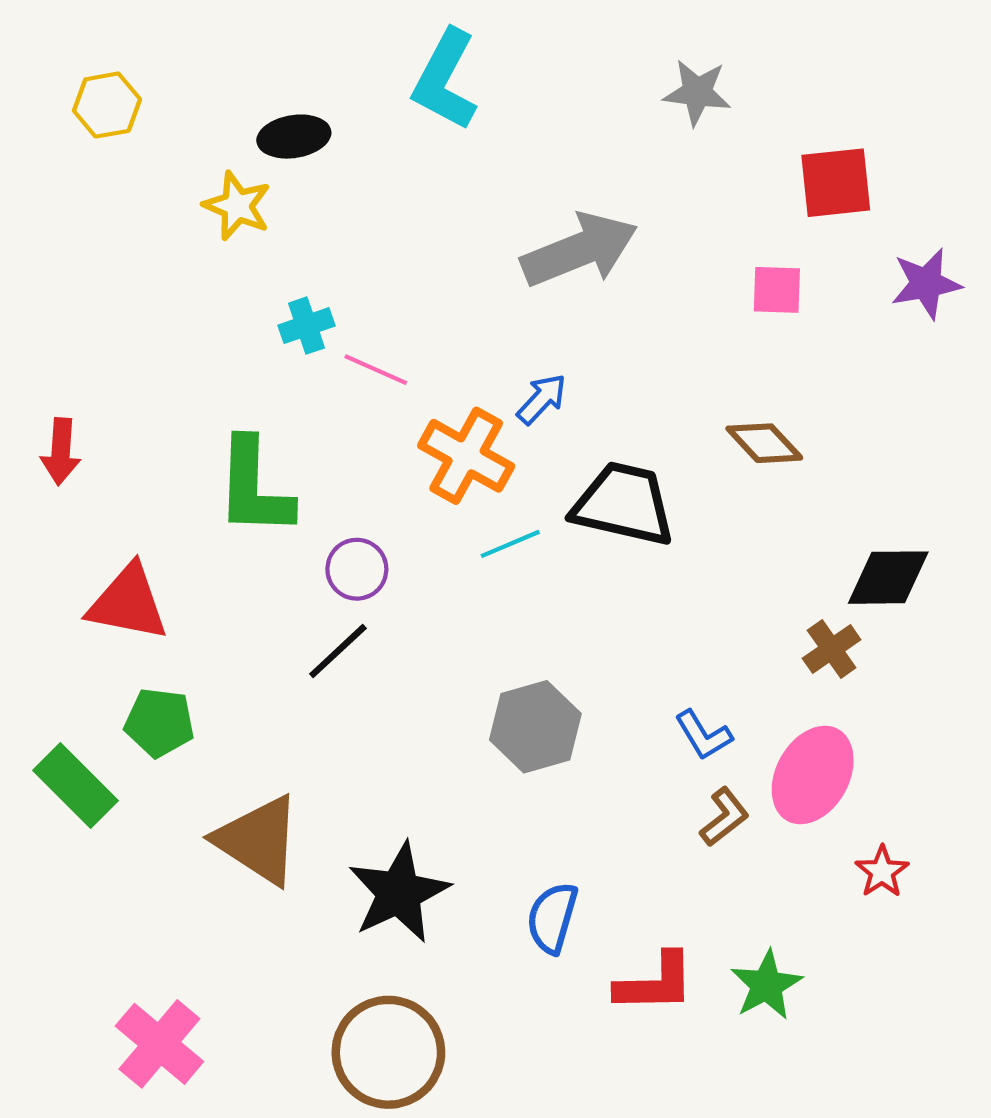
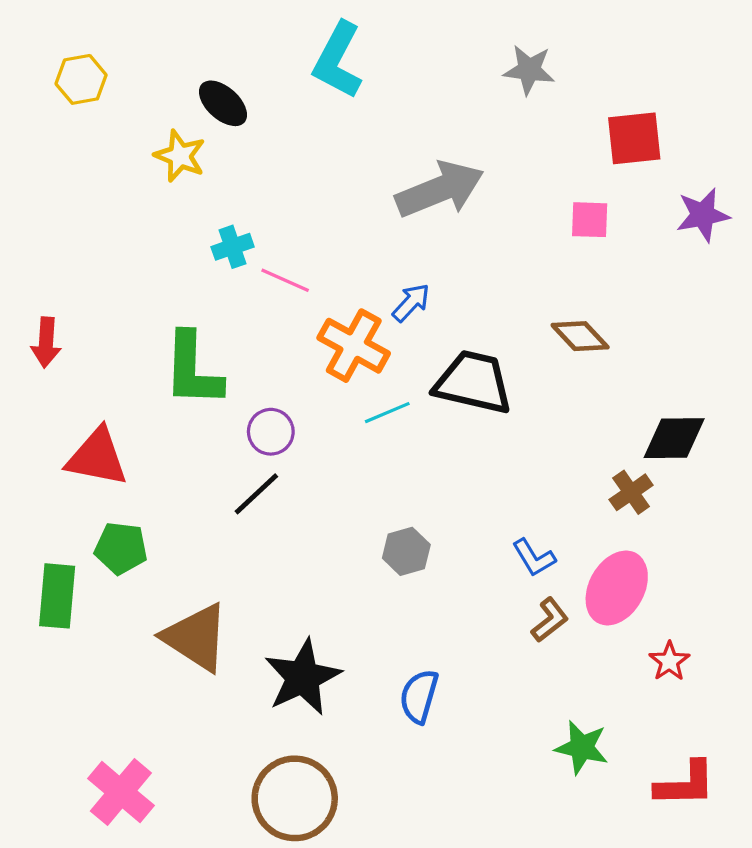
black ellipse: (294, 137) -> (223, 103), turned 51
gray hexagon: (535, 727) -> (406, 551), size x0.7
green rectangle: (75, 786) -> (57, 596), turned 50
red L-shape: (655, 983) -> (685, 784), moved
green star: (766, 985) -> (582, 747), turned -30

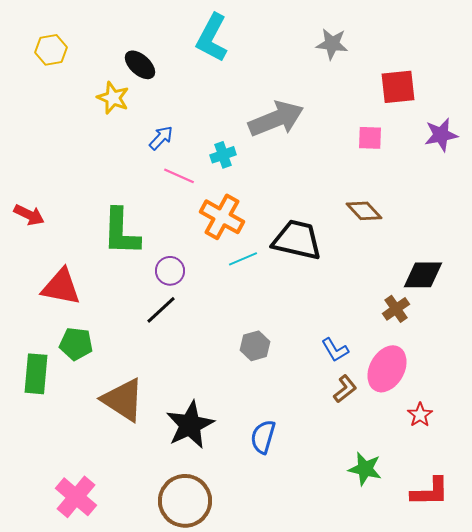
cyan cross: (233, 247) -> (223, 155), moved
blue arrow: (411, 303) -> (161, 138), moved
red arrow: (46, 342) -> (29, 215), turned -68

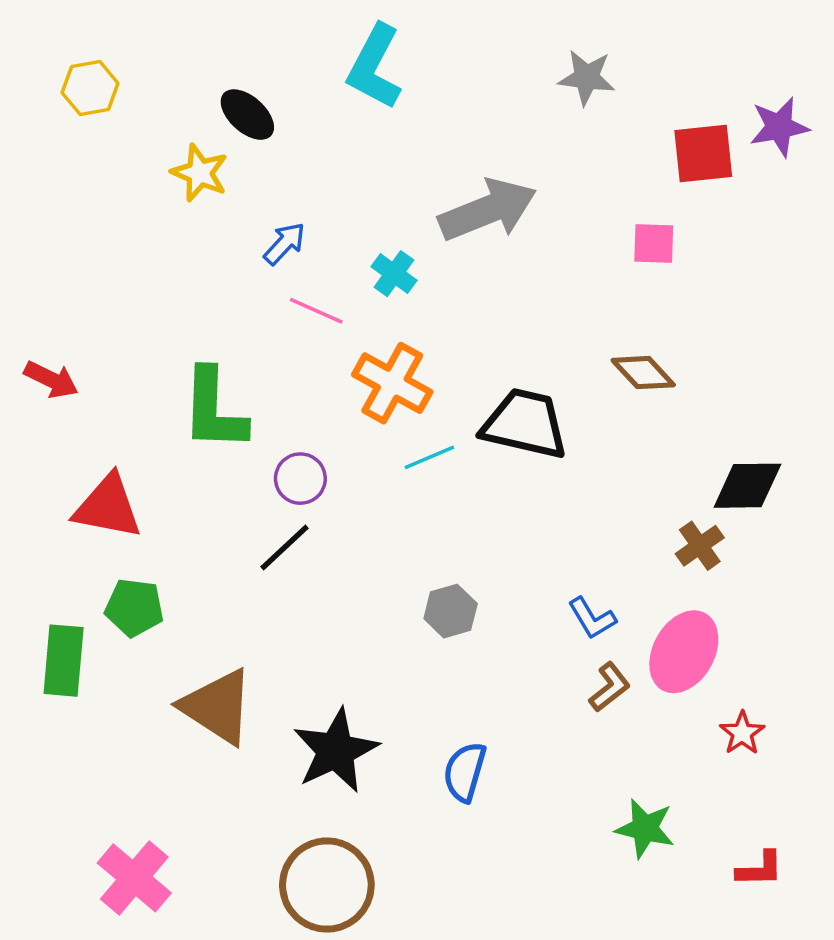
purple star: (441, 135) -> (779, 127), moved
cyan cross: (223, 155) -> (394, 274), turned -35
red L-shape: (430, 492) -> (760, 869), size x0.7

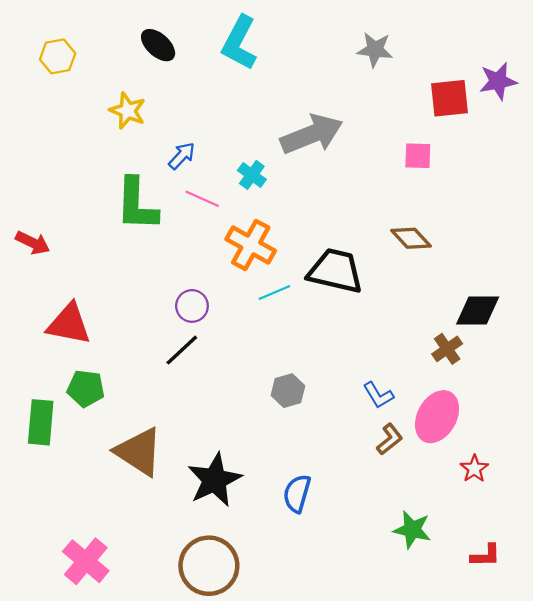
black ellipse: (247, 115) -> (158, 45), moved
green L-shape: (214, 410) -> (137, 204), moved

